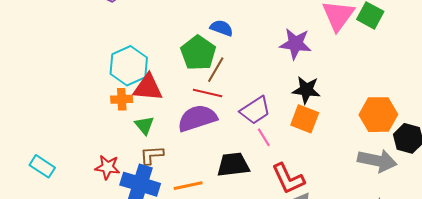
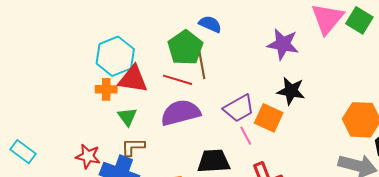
brown line: (216, 70) -> (202, 65), turned -44
red line: (208, 93) -> (177, 80), moved
orange square: (305, 119) -> (269, 118), moved

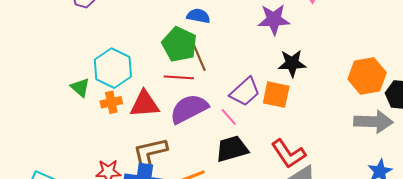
red triangle: (133, 79) -> (145, 104), moved
green triangle: (127, 117) -> (80, 88), moved
pink line: (246, 136) -> (229, 117), moved
brown L-shape: (133, 147) -> (150, 153), size x1.5

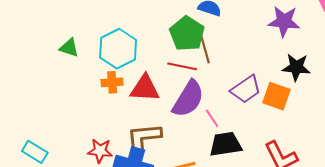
green triangle: (80, 88) -> (69, 48), moved, turned -30
purple semicircle: (189, 109) -> (188, 99), turned 141
pink line: (229, 117) -> (212, 118), moved

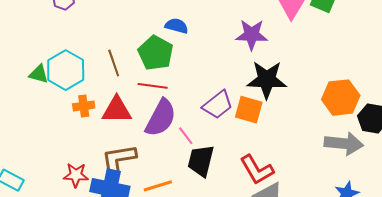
cyan hexagon: (118, 49) -> (66, 70), moved
brown line: (205, 50) -> (114, 63), moved
black star: (296, 67) -> (267, 80), size x1.4
black trapezoid: (226, 144) -> (201, 161), turned -64

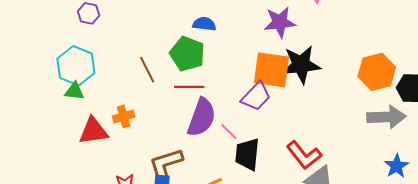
cyan hexagon: (66, 70) -> (76, 66), moved
red triangle: (117, 110) -> (93, 131), moved
orange square: (249, 110) -> (271, 70), moved, size x1.4

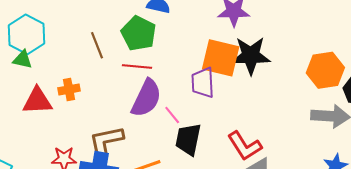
purple trapezoid: (256, 96) -> (203, 83), turned 128

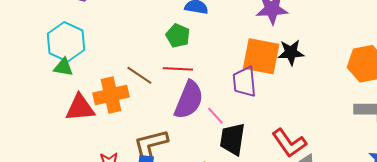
green pentagon: (139, 33) -> (178, 36), size x0.7
brown line: (97, 45) -> (139, 75), moved, turned -32
black star: (251, 56) -> (291, 52), size x0.7
orange cross: (69, 89) -> (111, 95), size x1.6

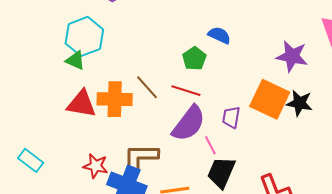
purple trapezoid: (244, 82) -> (231, 117), moved, size x0.7

